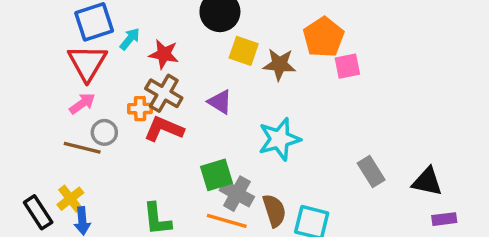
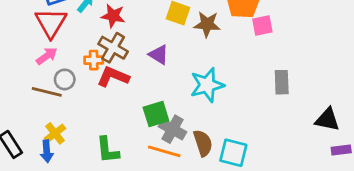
gray rectangle: (371, 171) -> (282, 82), moved, turned 30
yellow cross: (70, 199) -> (55, 133), moved

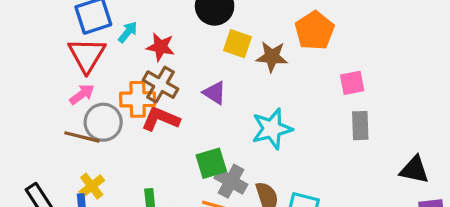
pink square: (262, 26) -> (352, 83), moved
orange cross: (94, 60) -> (138, 99), size x1.5
gray circle: (65, 79) -> (103, 122), size x1.5

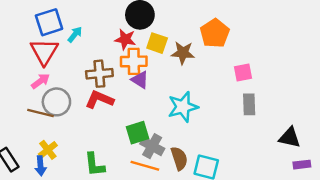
red star: (161, 47) -> (125, 39), moved
brown cross: (161, 85) -> (99, 74), turned -35
orange cross: (138, 99) -> (134, 61), moved

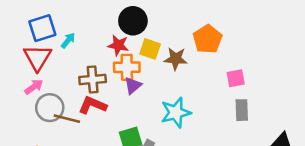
purple triangle: (140, 80) -> (133, 86), turned 48
brown line: (41, 113) -> (67, 119), moved

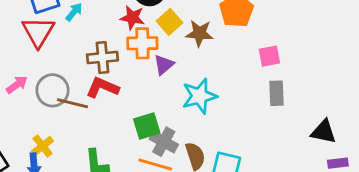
yellow square: (150, 49) -> (169, 22), turned 30
purple triangle: (133, 86) -> (164, 65), moved
pink arrow: (34, 87) -> (17, 85), moved

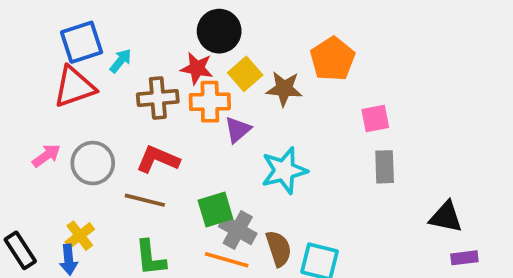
red triangle: (38, 32) -> (74, 87), turned 40
brown cross: (102, 58) -> (158, 98), moved
brown line: (72, 103) -> (145, 200), moved

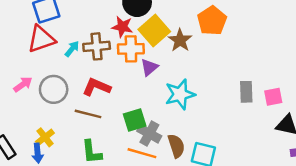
cyan arrow: (121, 61) -> (72, 49), moved
yellow square: (245, 74) -> (154, 30), size x1.4
brown star: (284, 89) -> (180, 40), turned 30
pink square: (375, 118) -> (273, 97), moved

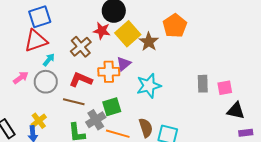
brown cross: (97, 46) -> (81, 47), turned -35
cyan arrow: (72, 49) -> (49, 60), moved
orange cross: (131, 49) -> (109, 72), moved
gray cross: (149, 134) -> (96, 120), moved, turned 30

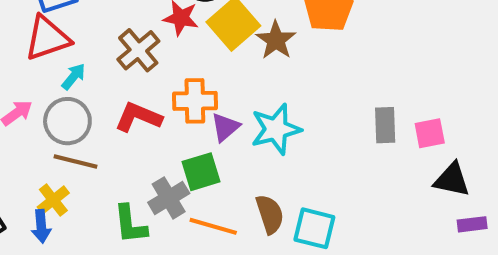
purple triangle: (124, 64) -> (225, 127), moved
brown line: (74, 102) -> (76, 162), moved

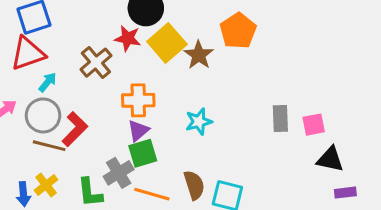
red L-shape: (138, 117) -> (75, 129), moved, turned 112
purple triangle: (225, 127) -> (138, 131), moved
cyan star: (276, 129) -> (199, 122), size x0.7
yellow cross: (53, 200) -> (46, 185), moved

